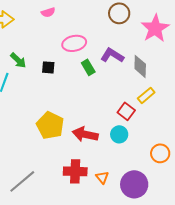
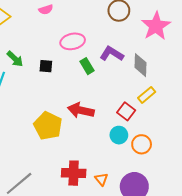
red arrow: (85, 134) -> (81, 110), moved
orange circle: (160, 153) -> (142, 144), moved

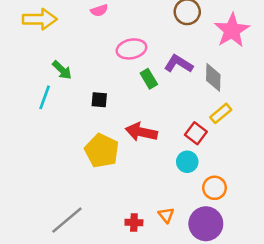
black square: (46, 66) -> (99, 100), moved
orange circle: (142, 144) -> (215, 188), moved
red cross: (74, 173) -> (134, 223), moved, size x0.6

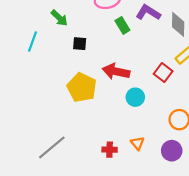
green arrow: (62, 70) -> (59, 18), moved
cyan circle: (187, 162) -> (135, 97), moved
purple circle: (206, 224) -> (172, 151), size x0.7

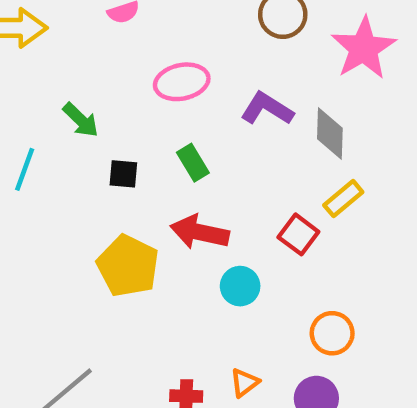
green rectangle: (122, 25) -> (193, 163), moved
orange triangle: (137, 143) -> (245, 383), turned 32

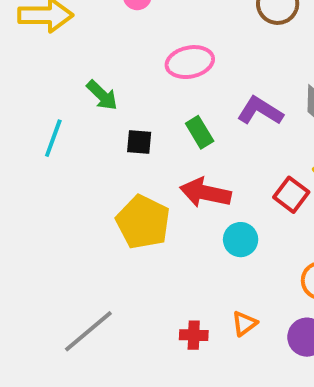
purple L-shape: (267, 109) -> (260, 111), moved

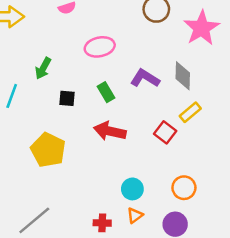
green arrow: (102, 95) -> (43, 68), turned 75
yellow pentagon: (143, 222) -> (48, 150), moved
cyan circle: (241, 240) -> (132, 189), moved

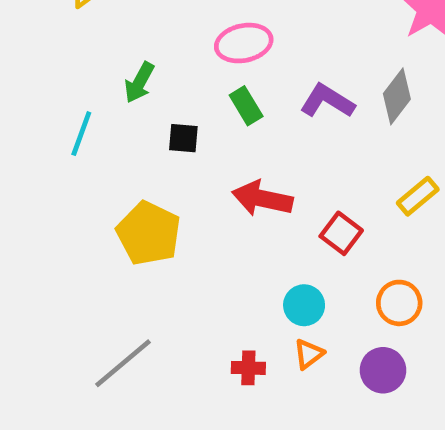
gray diamond: (183, 76) -> (397, 96), turned 36
green rectangle: (106, 92) -> (246, 106), moved
yellow rectangle: (190, 112) -> (418, 196), moved
red square: (165, 132) -> (341, 233), moved

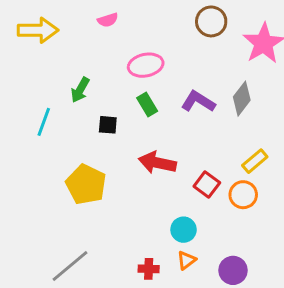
orange circle: (399, 303) -> (243, 195), moved

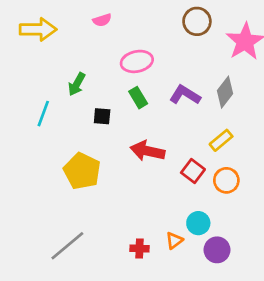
yellow rectangle: (255, 161) -> (221, 140), moved
cyan circle: (184, 230) -> (198, 223), moved

